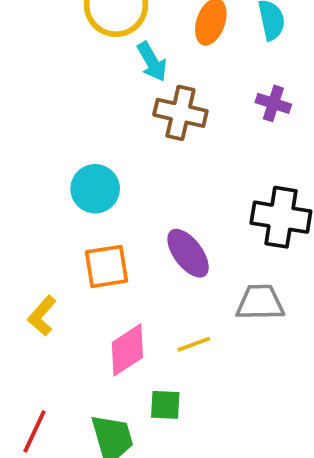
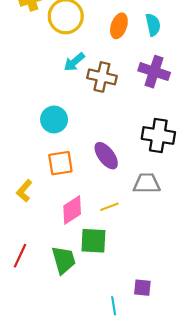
cyan arrow: (152, 62) -> (74, 62), moved, turned 80
purple cross: (273, 103) -> (154, 72), size x1.6
green square: (165, 405) -> (93, 241), size x1.5

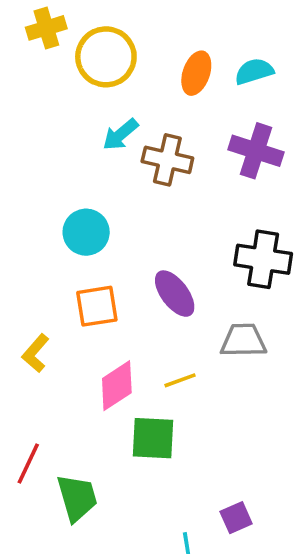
cyan semicircle: (153, 25) -> (254, 71), turned -95
green trapezoid: (64, 260) -> (77, 498), moved
purple square: (142, 288) -> (236, 518), turned -30

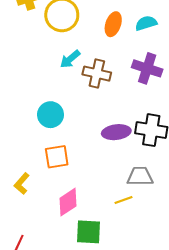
purple ellipse: (175, 294) -> (116, 132), moved, turned -60
yellow line: (180, 380) -> (123, 200), moved

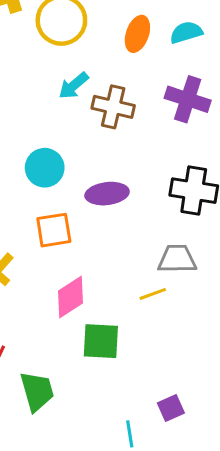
purple ellipse: (116, 132) -> (107, 194), moved

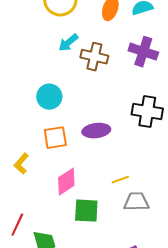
purple ellipse: (107, 194) -> (96, 131), moved
gray trapezoid: (177, 259) -> (136, 202), moved

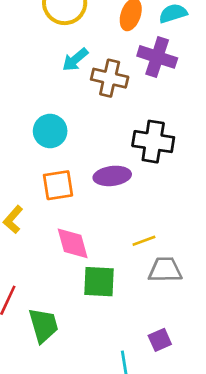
purple cross: (143, 52) -> (157, 57), moved
black cross: (147, 112) -> (153, 142), moved
pink diamond: (66, 182) -> (73, 243), turned -72

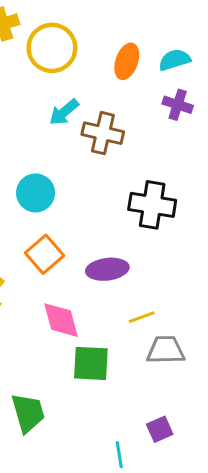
purple cross: (157, 57) -> (178, 105), moved, size x0.7
purple ellipse: (112, 176) -> (107, 269), moved
orange square: (58, 185) -> (45, 254), turned -32

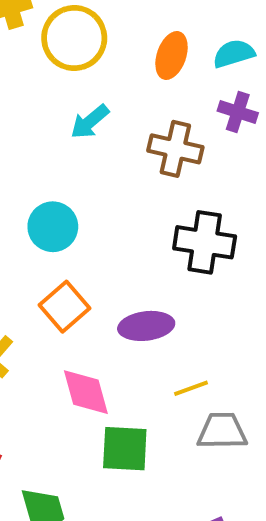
brown cross: (103, 133) -> (175, 149), moved

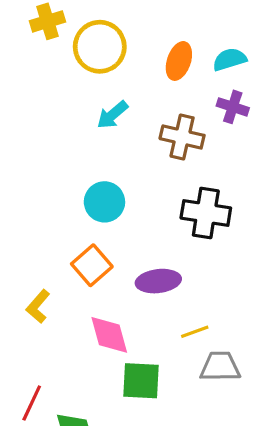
cyan circle: (53, 227) -> (104, 202), moved

